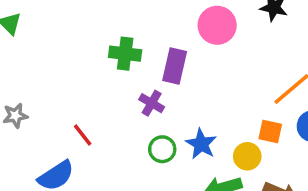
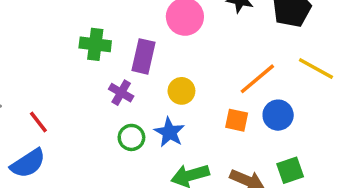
red line: (83, 135) -> (38, 122), moved
yellow circle: (247, 156) -> (181, 91), moved

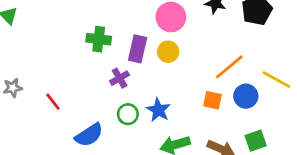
yellow line: (316, 68) -> (276, 79), moved
yellow circle: (181, 91) -> (168, 52), moved
purple cross: (121, 93) -> (120, 78), turned 30
blue semicircle: (28, 163) -> (89, 135), moved

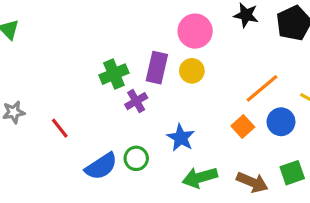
green cross: (99, 39) -> (114, 74), moved, turned -30
orange square: (213, 100) -> (243, 127), turned 36
green circle: (128, 114) -> (136, 158), moved

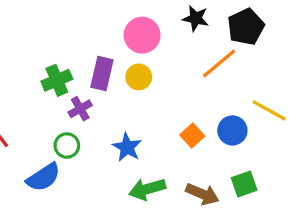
orange line: (262, 88) -> (219, 64), moved
green circle: (136, 158) -> (67, 146), moved

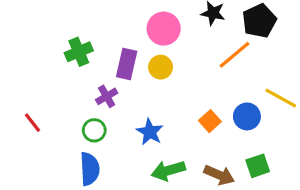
green cross: (57, 80) -> (79, 52), moved
blue semicircle: (43, 177) -> (90, 169), moved, turned -60

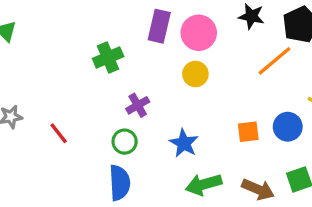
purple rectangle: (127, 64) -> (159, 26), moved
orange square: (210, 121) -> (248, 132), turned 35

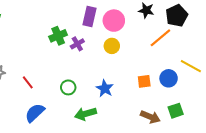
purple cross: (138, 105) -> (77, 44), moved
blue semicircle: (120, 183) -> (35, 113), moved, turned -130
green arrow: (204, 184) -> (85, 114), moved

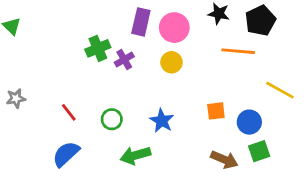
orange line: (160, 38) -> (238, 51), turned 45
blue circle: (169, 78) -> (249, 122), moved
red line: (28, 82) -> (69, 112), moved

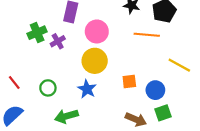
pink circle: (174, 28) -> (97, 31), moved
yellow circle: (171, 62) -> (95, 61), moved, size x1.5

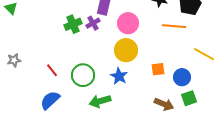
purple cross: (58, 41) -> (93, 23), moved
green circle: (48, 88) -> (83, 75), size x1.5

